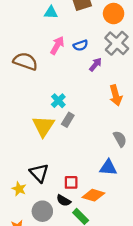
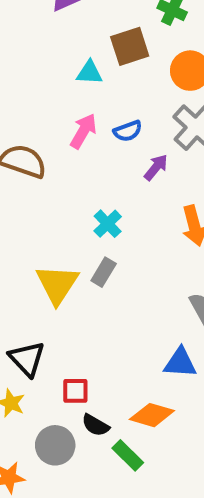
cyan triangle: (51, 12) -> (89, 73), moved
cyan cross: (58, 101) -> (108, 224), moved
black triangle: (39, 173) -> (27, 359), moved
red square: (71, 182) -> (75, 391), moved

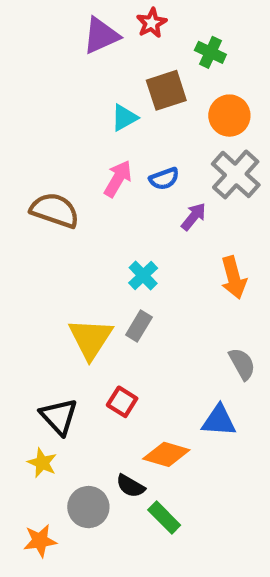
cyan triangle: (89, 73) -> (124, 118), turned -32
red square: (75, 391) -> (122, 402), moved, turned 32
orange diamond: (152, 415) -> (166, 454), moved

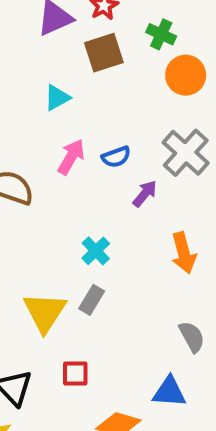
brown square: (166, 90) -> (104, 53), moved
orange circle: (229, 116) -> (186, 75), moved
cyan triangle: (124, 118) -> (57, 98), moved
red square: (122, 402) -> (75, 373), turned -32

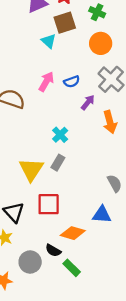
orange circle: (186, 75) -> (101, 43), moved
cyan triangle: (57, 98) -> (49, 41), moved, turned -49
orange arrow: (184, 253) -> (110, 122), moved
red square: (75, 373) -> (49, 204), size x1.5

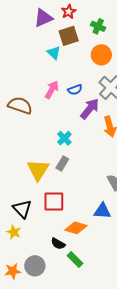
purple arrow: (88, 102) -> (90, 109), size x1.5
gray circle: (30, 262) -> (35, 266), moved

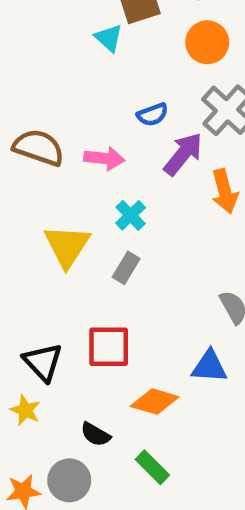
pink arrow: (52, 90) -> (104, 158), moved, turned 66
yellow triangle: (38, 170) -> (67, 246), moved
black semicircle: (58, 244) -> (96, 434), moved

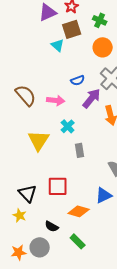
brown semicircle: (39, 147) -> (26, 95), turned 30
gray rectangle: (126, 268) -> (80, 150), moved, turned -40
blue triangle: (209, 366) -> (104, 195), turned -30

